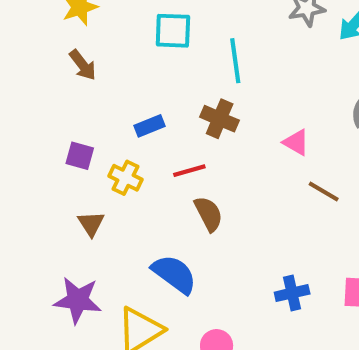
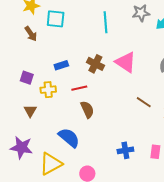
cyan square: (173, 31) -> (56, 19), moved
cyan line: (235, 61) -> (105, 22), moved
pink triangle: (296, 142) -> (126, 62), moved, size x1.6
yellow cross: (125, 178) -> (48, 90), turned -35

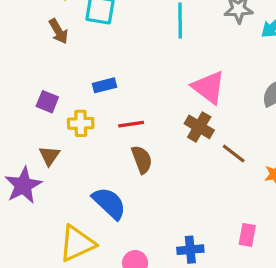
brown cross: (95, 64) -> (199, 127), moved
purple star: (21, 147) -> (23, 185), moved, turned 30
blue cross: (125, 150) -> (190, 250), moved

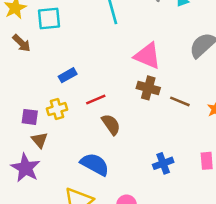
purple square: (47, 102) -> (30, 117), moved
blue cross: (190, 250) -> (163, 163), moved

